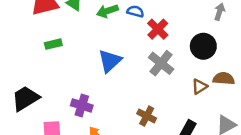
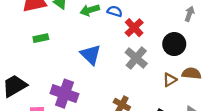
blue triangle: (110, 61) -> (91, 55), turned -35
purple cross: (82, 105) -> (64, 94), size x1.4

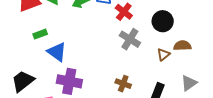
blue triangle: (91, 55) -> (57, 52), moved

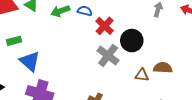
black circle: (163, 21) -> (132, 41), moved
brown triangle: (163, 54) -> (142, 75), turned 40

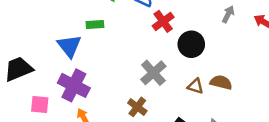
green rectangle: (14, 41) -> (95, 24), moved
gray cross: (108, 55) -> (153, 73), moved

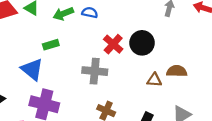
red cross: (163, 21) -> (113, 44), moved
gray cross: (153, 73) -> (95, 71), moved, turned -30

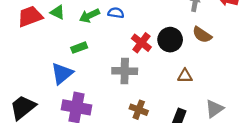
blue triangle: (32, 69) -> (62, 73), turned 45
brown semicircle: (177, 71) -> (202, 35), moved, turned -144

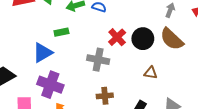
brown semicircle: (202, 35) -> (172, 39), size x1.4
brown cross: (139, 110) -> (105, 96), turned -35

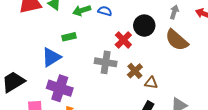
black circle: (143, 39) -> (144, 26), moved
brown triangle: (151, 73) -> (151, 83), moved
brown cross: (105, 96) -> (135, 71), moved, turned -35

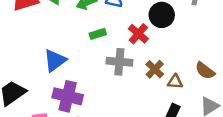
green rectangle: (69, 37) -> (98, 34), moved
brown semicircle: (177, 40) -> (205, 71), moved, size x0.7

